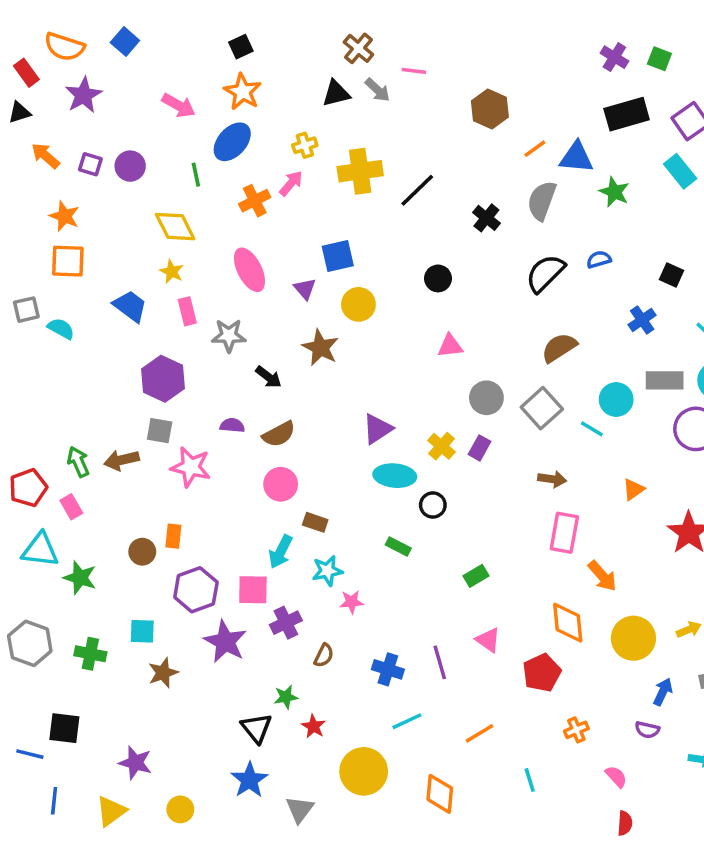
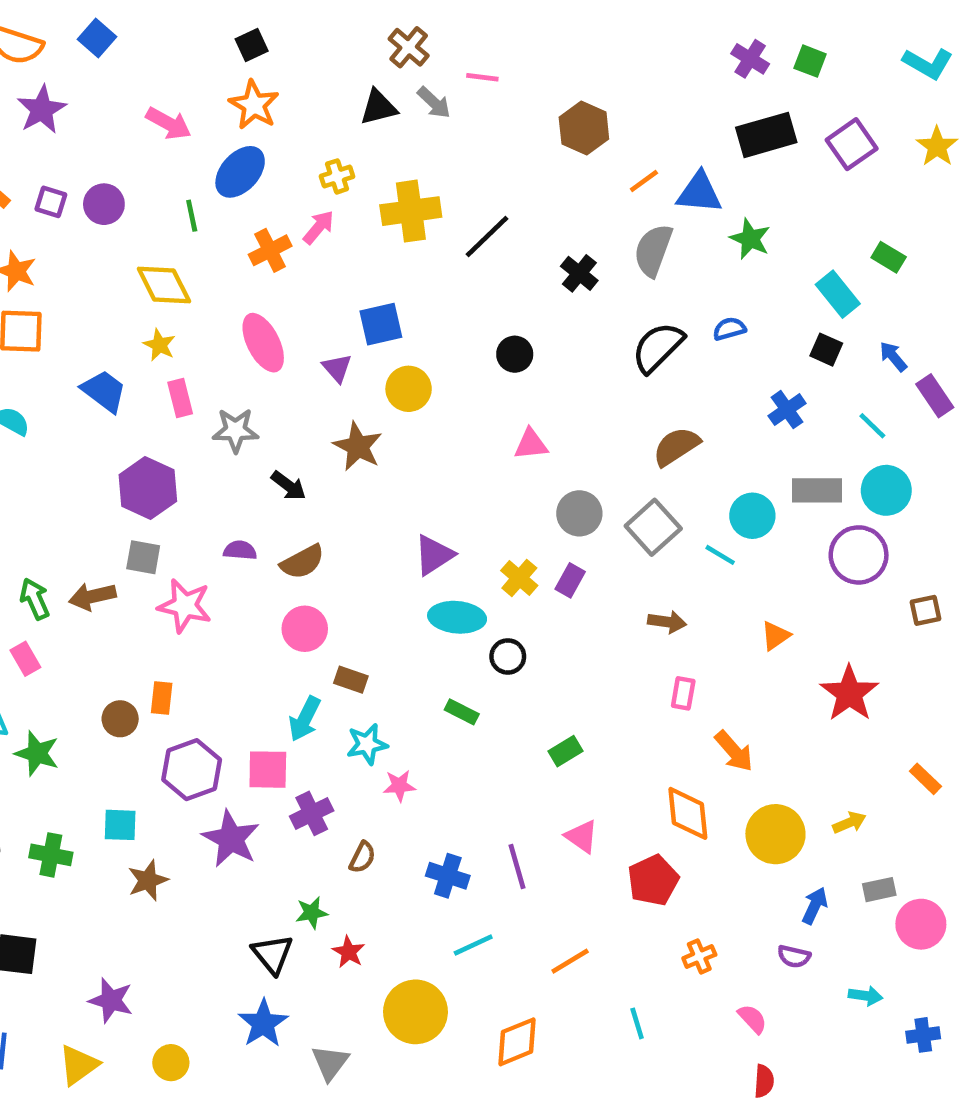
cyan rectangle: (680, 171) -> (838, 294), moved
pink rectangle: (564, 533) -> (683, 693), size x0.6
orange diamond: (440, 794) -> (517, 1042), turned 63

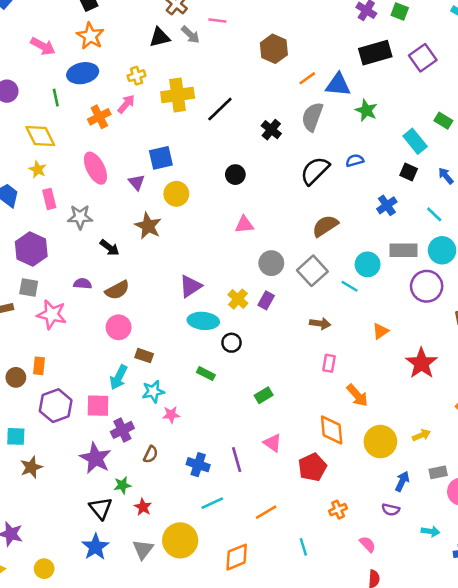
blue ellipse: (240, 172) -> (83, 73), turned 36
purple star: (231, 839) -> (95, 458), moved
gray triangle: (330, 1063) -> (143, 549), moved

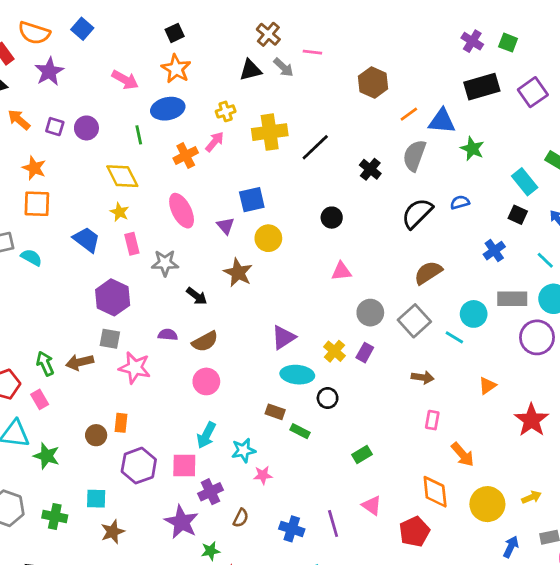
brown rectangle: (144, 356) -> (275, 412), moved

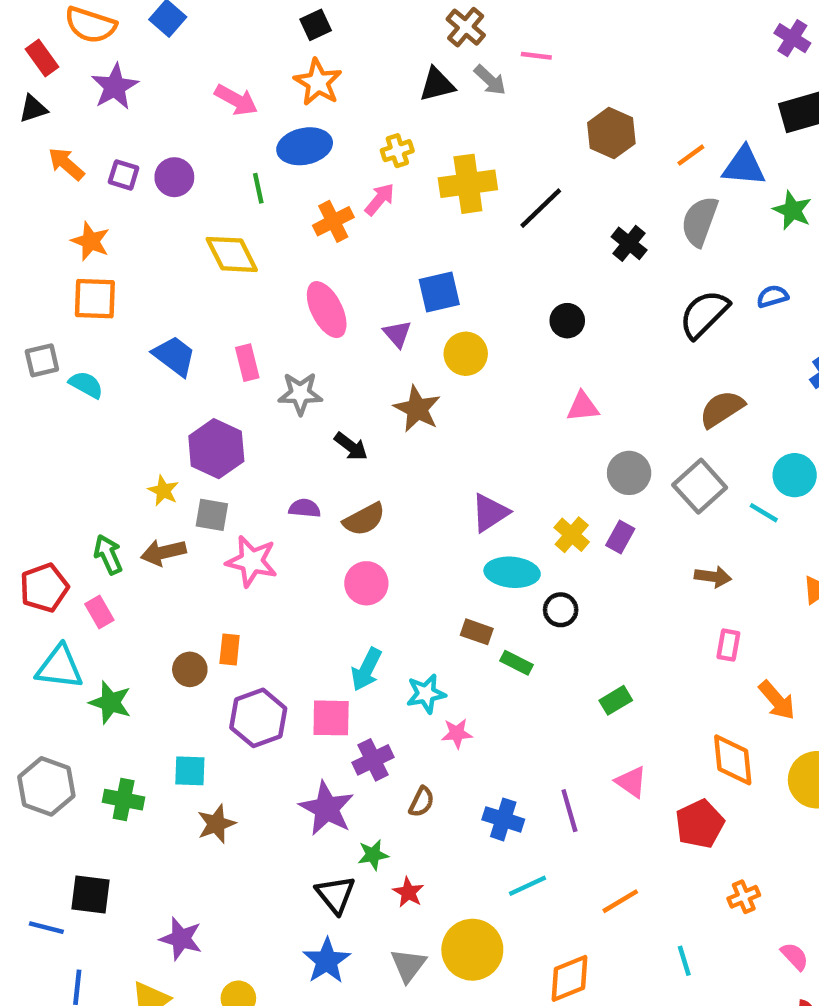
brown hexagon: (373, 82) -> (611, 133), moved
yellow star: (120, 212) -> (163, 491), moved

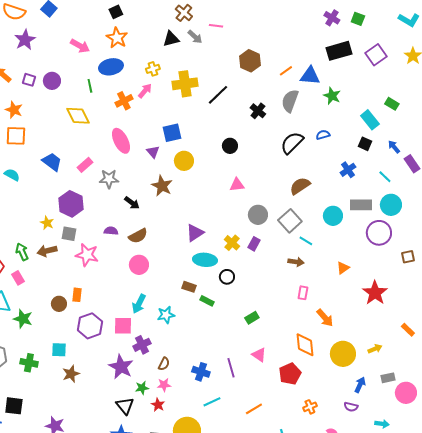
pink rectangle: (247, 363) -> (85, 165), turned 63
cyan line: (764, 513) -> (306, 241), moved
pink star: (457, 733) -> (164, 385), moved

